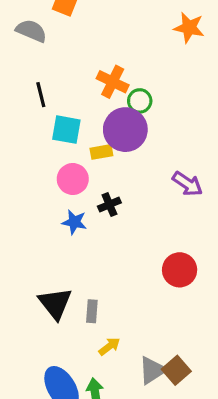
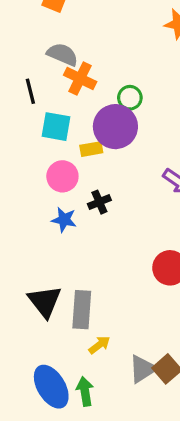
gray semicircle: (31, 31) -> (62, 54), moved
orange cross: (113, 82) -> (80, 78), moved
gray rectangle: (92, 311) -> (82, 310), size x1.6

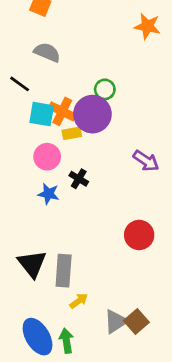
orange cross: (80, 78) -> (62, 111), moved
black line: (30, 91) -> (20, 84), turned -40
black cross: (99, 202) -> (79, 179), turned -36

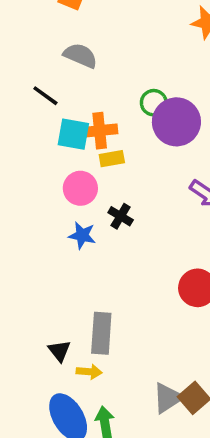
orange cross: (62, 111) -> (100, 131), turned -32
purple circle: (92, 114) -> (176, 122), moved
black triangle: (32, 264) -> (59, 351), moved, size x0.6
yellow arrow: (79, 301) -> (89, 372), moved, turned 42

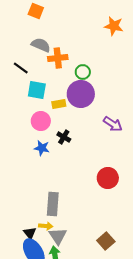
purple circle: (176, 122) -> (81, 94), moved
orange cross: (100, 131) -> (58, 58), moved
black triangle: (59, 351) -> (30, 233), moved
gray triangle: (168, 398) -> (58, 236), moved, turned -30

